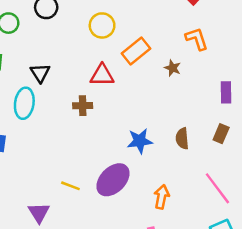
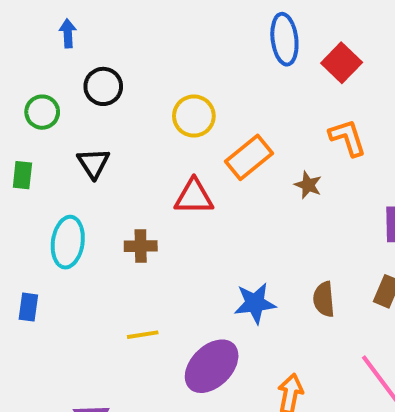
black triangle: (40, 73) -> (93, 163), moved
brown cross: (83, 106) -> (141, 246), moved
yellow line: (70, 186) -> (143, 335), moved, turned -30

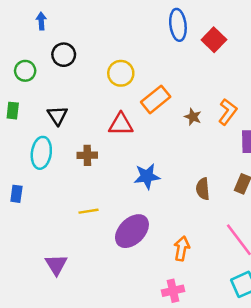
orange L-shape: (348, 138) -> (228, 112), moved, turned 55
black triangle: (93, 163) -> (57, 116), moved
blue star: (255, 303) -> (147, 176), moved

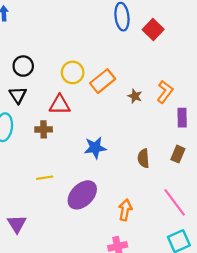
black circle: (64, 55) -> (23, 66), moved
yellow circle: (121, 73) -> (73, 72), moved
red triangle: (121, 124) -> (60, 105), moved

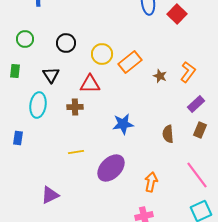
black circle: (23, 66) -> (66, 43), moved
purple rectangle: (182, 118) -> (196, 104), moved, turned 48
purple triangle: (17, 224) -> (50, 195), turned 36

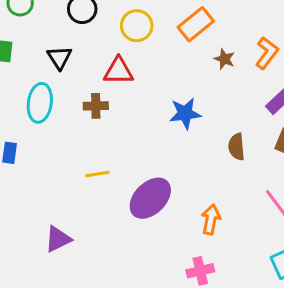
orange rectangle: (130, 62) -> (196, 24), moved
blue star: (123, 124) -> (185, 113), moved

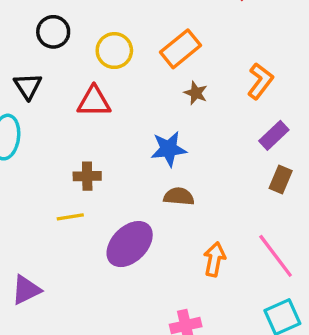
brown star: (224, 59) -> (196, 93), moved
brown cross: (96, 106) -> (87, 176), moved
brown semicircle: (237, 147) -> (179, 196), moved, turned 100
orange arrow: (211, 219) -> (214, 259), moved

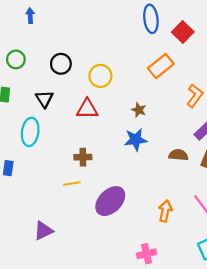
orange rectangle: (181, 49) -> (161, 66), moved
brown star: (196, 93) -> (139, 110), moved
brown semicircle: (179, 196) -> (178, 155), moved

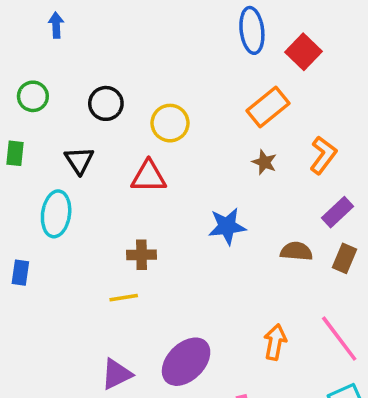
brown star: (139, 110) -> (264, 162), moved
purple ellipse: (110, 201) -> (186, 362), moved
purple triangle: (43, 231) -> (117, 374), moved

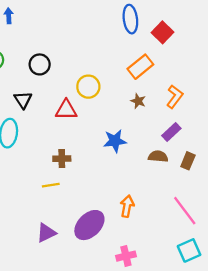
yellow circle: (170, 123) -> (88, 87), moved
purple rectangle: (337, 212) -> (171, 132), moved
orange arrow: (275, 342) -> (127, 206), moved

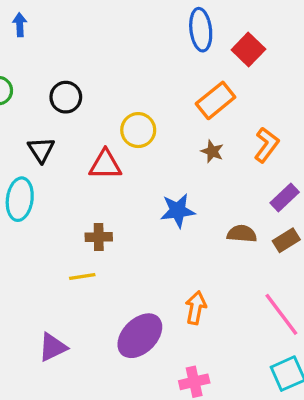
purple rectangle: (171, 132) -> (285, 198), moved
brown rectangle: (188, 161) -> (286, 240), turned 35
purple triangle: (46, 233) -> (53, 347), moved

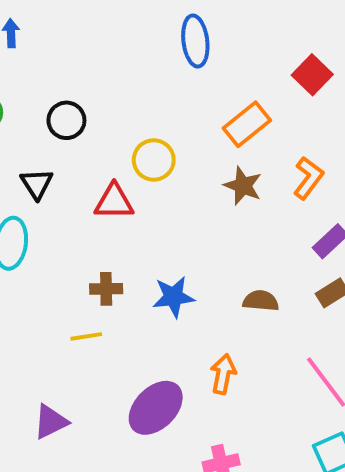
blue ellipse: (201, 30) -> (195, 41), moved
red square: (248, 49) -> (312, 75), moved
brown star: (212, 151) -> (243, 186), size x1.4
blue star: (178, 211) -> (174, 297), moved
brown semicircle: (242, 234) -> (261, 301), moved

